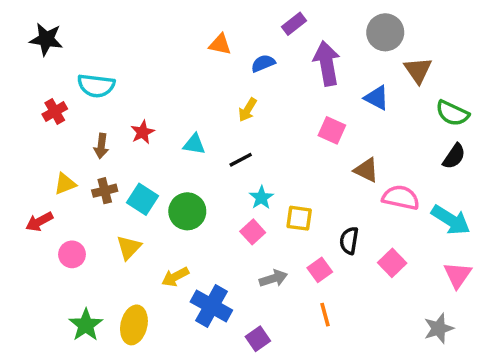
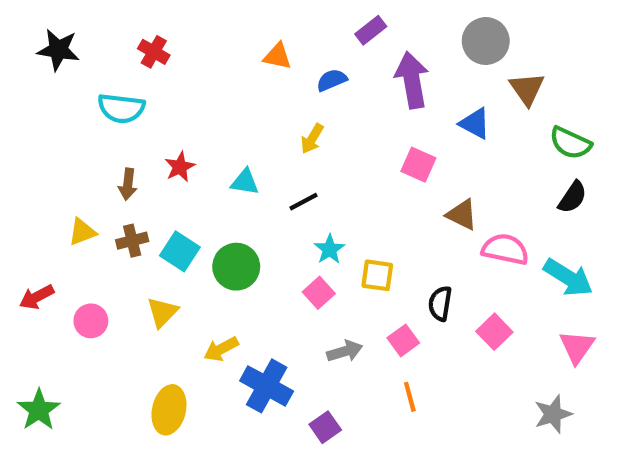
red cross: (55, 112) -> (154, 52), moved, turned -30
red arrow: (39, 222) -> (37, 297), moved
green star: (86, 325) -> (39, 410), moved

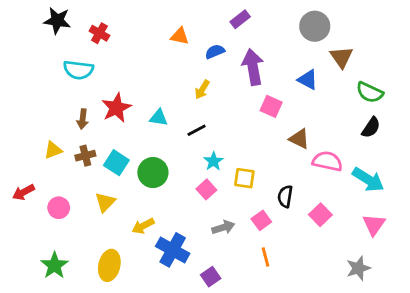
black star: (58, 50) -> (57, 21), moved
purple arrow: (412, 80) -> (253, 67), moved
red star: (180, 167) -> (116, 108), size x1.5
green star: (39, 410) -> (54, 265), moved

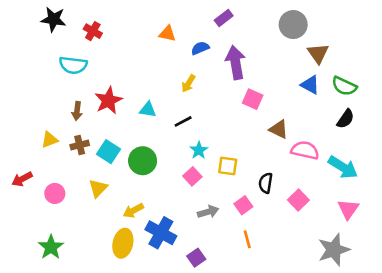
blue triangle: (308, 80) -> (310, 85), moved
yellow ellipse: (109, 265) -> (123, 243), moved
gray star: (358, 268) -> (334, 250), size x1.4

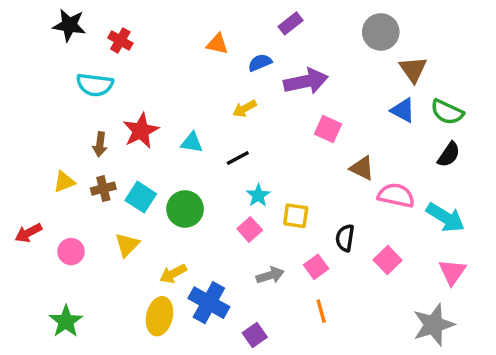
purple arrow: (236, 63) -> (306, 81), turned 88
yellow arrow: (188, 83) -> (245, 109), turned 30

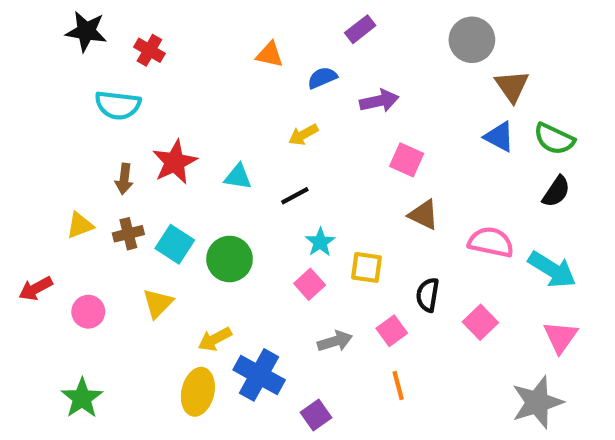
purple arrow: (306, 81) -> (379, 101), size x0.7
brown triangle: (362, 168) -> (423, 215), moved

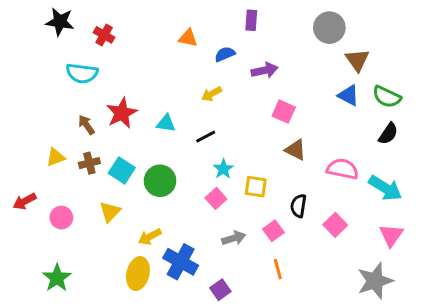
purple rectangle: (360, 29) -> (251, 20), turned -48
brown arrow: (124, 179) -> (86, 125), turned 138

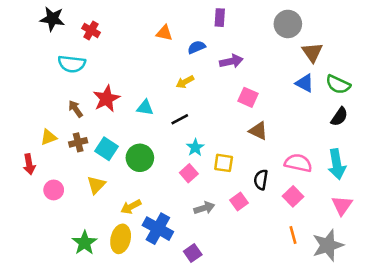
pink semicircle: (343, 169) -> (298, 163), moved
cyan arrow: (385, 188) -> (337, 164), turned 48
red arrow: (25, 201) -> (29, 164), moved, turned -72
orange line: (278, 269) -> (293, 235), moved
green star: (57, 278) -> (85, 243), moved

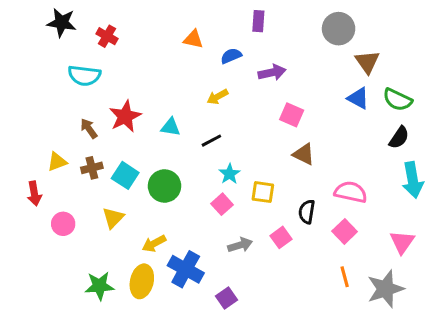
cyan arrow: (337, 164) -> (413, 180), moved
green star: (85, 243) -> (99, 286), turned 30

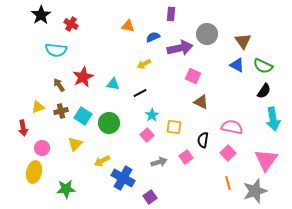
black star: (62, 23) -> (41, 15), turned 30
gray circle: (339, 29) -> (207, 34), moved
purple arrow: (272, 73) -> (180, 48), size x1.4
pink triangle: (402, 242) -> (266, 160), size x1.4
yellow ellipse: (142, 281) -> (34, 172), moved

